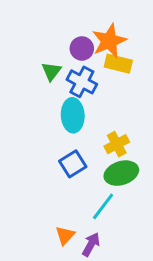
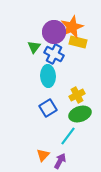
purple circle: (82, 48) -> (54, 32), size x1.5

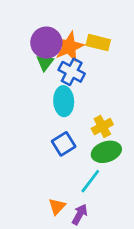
orange star: (72, 27) -> (69, 47), moved
purple circle: (54, 32) -> (46, 43), moved
yellow rectangle: (78, 42) -> (98, 43), moved

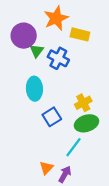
purple circle: (46, 43) -> (24, 36), moved
orange star: (69, 47) -> (56, 18), moved
cyan ellipse: (64, 101) -> (34, 89), moved

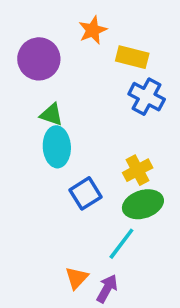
orange star: (56, 18) -> (93, 30), size x0.7
green triangle: (37, 51) -> (51, 115), moved, turned -48
blue cross: (58, 58) -> (147, 97), moved

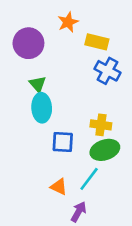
green triangle: (51, 115) -> (38, 84), turned 30
yellow cross: (138, 170) -> (101, 125), turned 36
blue square: (86, 193) -> (63, 142), turned 35
orange triangle: (77, 278) -> (59, 187), moved, turned -48

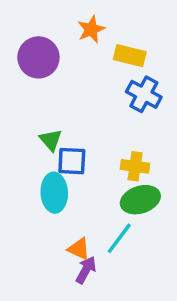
green triangle: (38, 84) -> (51, 140), moved
cyan ellipse: (42, 108) -> (54, 193), moved
blue square: (63, 142) -> (72, 161), moved
purple arrow: (79, 212) -> (86, 270), moved

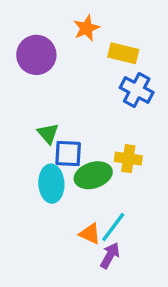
green ellipse: (140, 200) -> (93, 175), moved
orange triangle: (79, 249) -> (90, 234), moved
purple arrow: (86, 270) -> (110, 255), moved

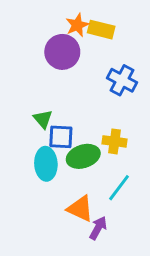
yellow rectangle: (123, 53) -> (101, 30), moved
purple circle: (36, 55) -> (62, 52), moved
cyan line: (113, 227) -> (119, 188), moved
orange triangle: (90, 234) -> (80, 209), size x1.4

